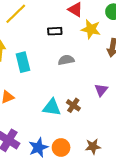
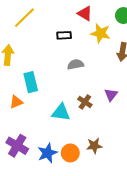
cyan rectangle: (23, 62) -> (31, 82), moved
brown cross: (73, 105) -> (85, 102), moved
brown star: (93, 146) -> (94, 146), moved

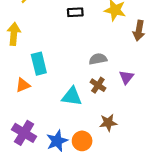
gray semicircle: (76, 64) -> (98, 59), moved
brown star: (94, 146) -> (108, 123), moved

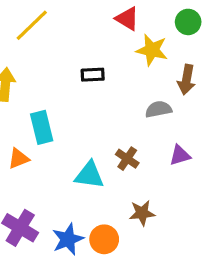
black rectangle: (75, 12) -> (93, 75), moved
gray semicircle: (98, 59) -> (158, 109), moved
purple triangle: (126, 77) -> (180, 155), moved, turned 35

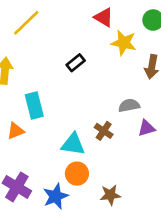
black rectangle: (93, 75) -> (76, 63), turned -36
gray semicircle: (158, 109) -> (129, 105), moved
brown star: (142, 213) -> (110, 195), moved
orange circle: (104, 239) -> (77, 174), moved

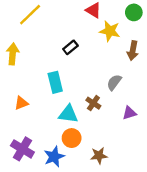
cyan rectangle: (34, 105) -> (55, 82), moved
gray semicircle: (129, 105) -> (114, 82), turned -42
purple triangle: (146, 128) -> (129, 113), moved

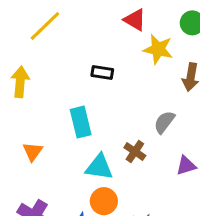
black rectangle: (70, 47) -> (102, 72), turned 48
orange triangle: (21, 103) -> (33, 152), turned -32

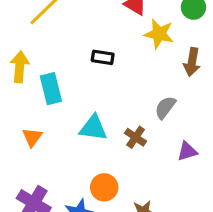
cyan rectangle: (81, 122) -> (51, 89), moved
cyan triangle: (99, 167) -> (93, 128), moved

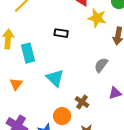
cyan triangle: (93, 128) -> (55, 78), turned 36
brown cross: (136, 137) -> (82, 102), moved

